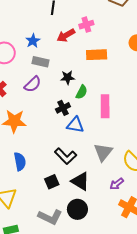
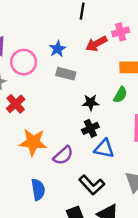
black star: (68, 77) -> (91, 102), moved
purple semicircle: (33, 84) -> (63, 155), moved
green semicircle: (82, 92) -> (120, 95), moved

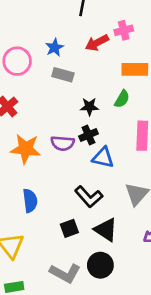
purple semicircle: (63, 155) -> (63, 143), moved, turned 45

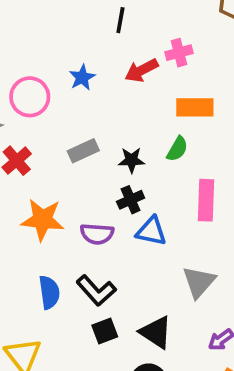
gray rectangle: (63, 75) -> (83, 151), moved, turned -40
purple semicircle: (63, 143) -> (97, 234), moved
black L-shape: (89, 197) -> (96, 290), moved

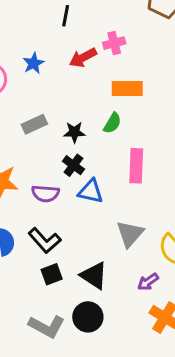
black cross: (131, 200) -> (73, 165), turned -30

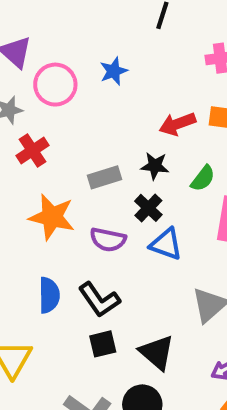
red arrow: (83, 58) -> (177, 124), moved
green semicircle: (112, 123) -> (203, 178), moved
gray rectangle: (34, 124) -> (105, 177), moved

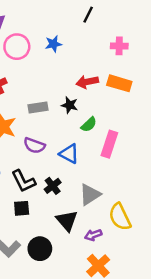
green semicircle: (203, 178) -> (89, 125), moved
black cross: (148, 208) -> (53, 186), moved
black triangle: (157, 353) -> (67, 221), moved

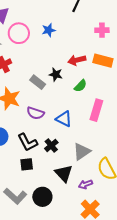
black star: (70, 105) -> (56, 74), moved
gray rectangle: (38, 107) -> (38, 82), turned 49
green semicircle: (89, 125) -> (80, 86), moved

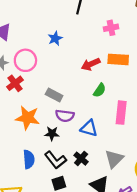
pink circle: (19, 33) -> (25, 60), moved
black star: (56, 74) -> (52, 134), moved
purple semicircle: (35, 113) -> (65, 116), moved

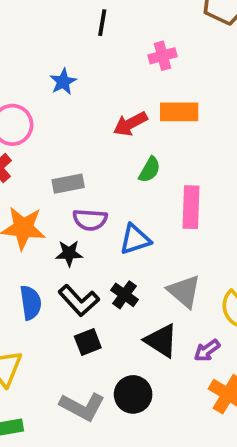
gray rectangle: (54, 95) -> (68, 184), turned -35
blue triangle: (89, 128) -> (135, 239), turned -30
gray triangle: (114, 159) -> (184, 291), turned -30

